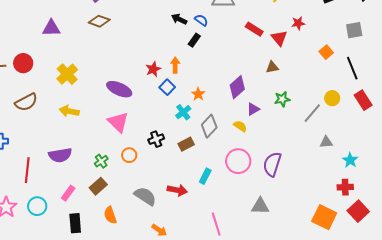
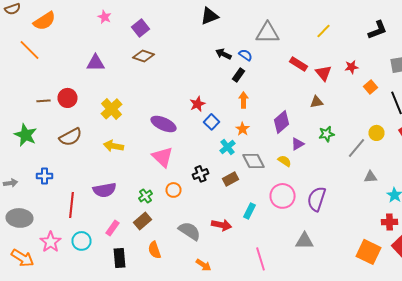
red star: (298, 23) -> (352, 67), moved
orange arrow: (175, 65) -> (244, 100), moved
gray diamond: (209, 126) -> (254, 161), turned -70

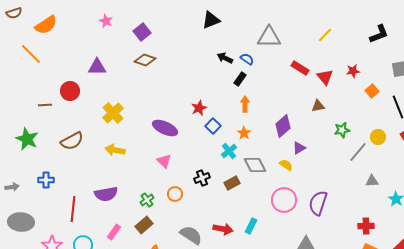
red circle: (68, 98) -> (70, 91), moved
green star: (326, 134) -> (342, 130), moved
pink triangle: (162, 157) -> (164, 161), size x0.7
cyan rectangle: (250, 211) -> (251, 226), moved
red cross: (390, 222) -> (366, 226), moved

